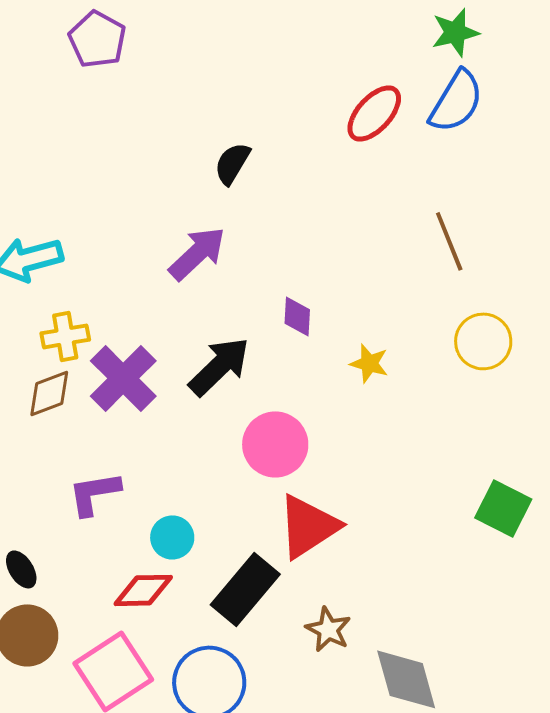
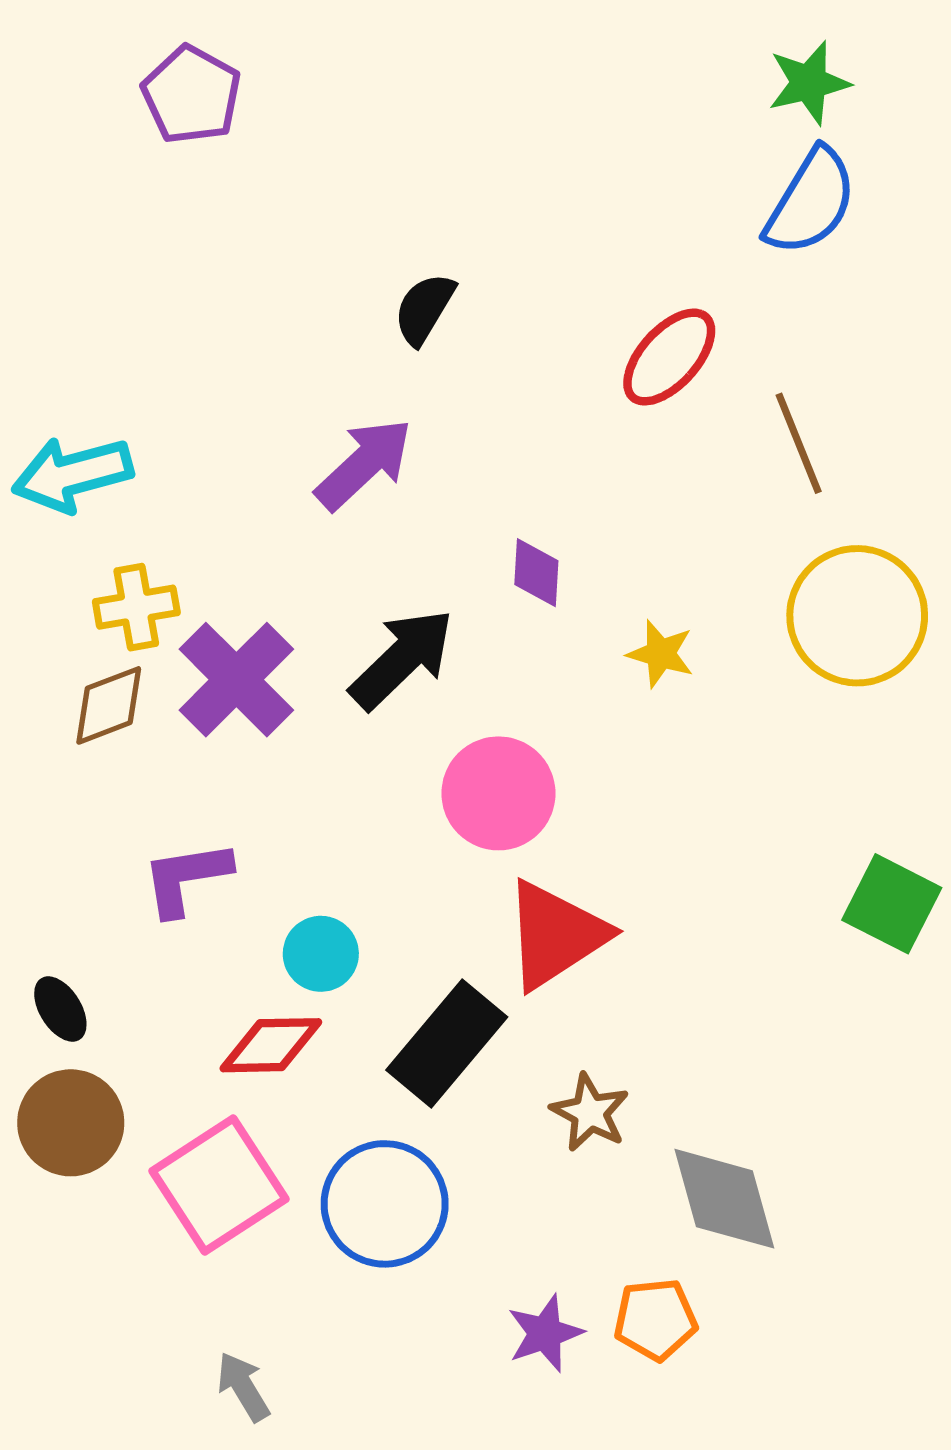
red ellipse: (374, 113) -> (669, 357), moved
yellow circle: (483, 341) -> (857, 616), size x1.4

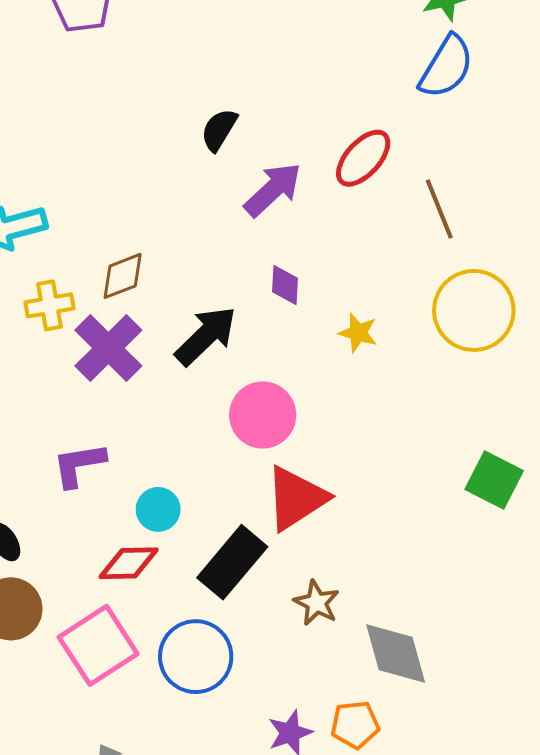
purple arrow: (364, 464) -> (273, 190), moved
brown diamond: (109, 705) -> (123, 276), moved

